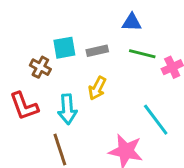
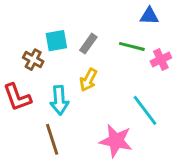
blue triangle: (132, 22) -> (149, 16), moved
gray rectangle: (97, 51) -> (88, 44), turned -42

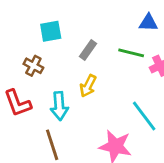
cyan square: (56, 41) -> (51, 31), moved

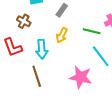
green line: (131, 53) -> (92, 31), moved

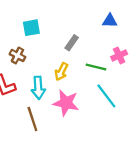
gray rectangle: (62, 10) -> (72, 43), moved
pink star: (81, 77) -> (66, 103), moved

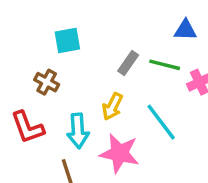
green line: (96, 67) -> (165, 65), moved
cyan line: (106, 96) -> (161, 122), moved

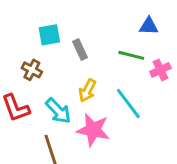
gray rectangle: (128, 63) -> (80, 49), moved, turned -60
cyan arrow: (78, 131) -> (58, 111), turned -40

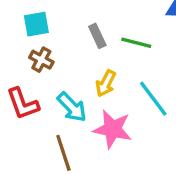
cyan square: (49, 35) -> (36, 24), moved
green line: (131, 55) -> (136, 43), moved

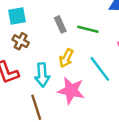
cyan arrow: (72, 107) -> (42, 75), turned 40

